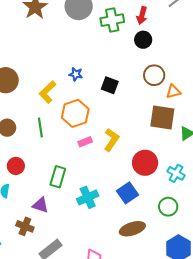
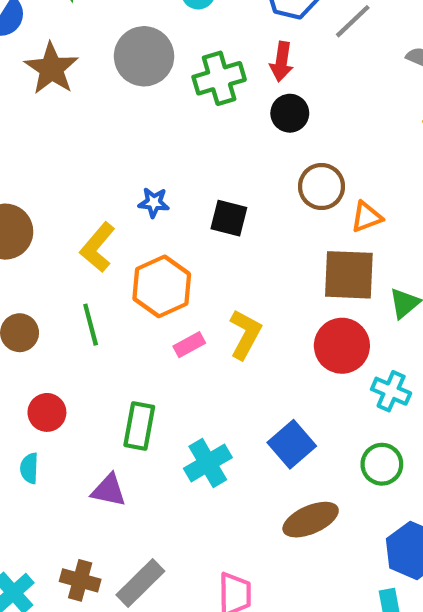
red circle: (145, 163) -> (342, 346), moved
brown cross: (25, 226) -> (80, 580), moved

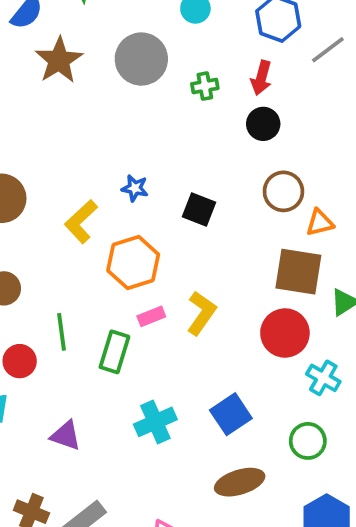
green cross: (219, 78) -> (205, 86), size x0.6
green line: (91, 325) -> (61, 332), moved
green rectangle: (139, 426) -> (114, 352), moved

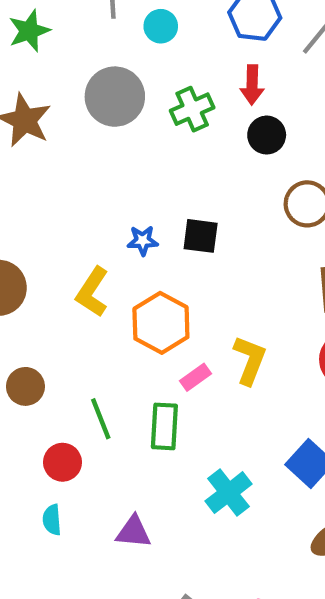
green cross: (205, 86) -> (192, 109), size x1.4
black square: (199, 210) -> (201, 236), moved

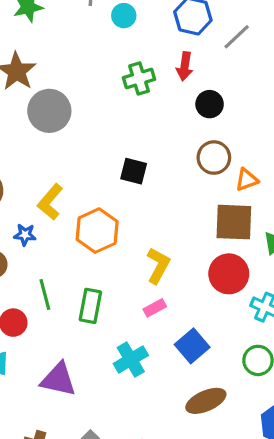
gray circle: (115, 97) -> (49, 111), moved
black circle: (267, 135) -> (210, 104), moved
blue star: (143, 241) -> (25, 235), moved
pink rectangle: (195, 377) -> (155, 308), moved
purple triangle: (134, 532) -> (58, 379), size x1.4

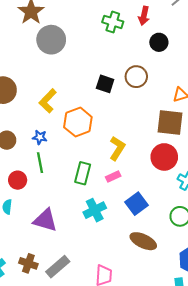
green cross: (139, 78) -> (113, 22), turned 30
brown circle: (214, 158) -> (136, 77), moved
blue star: (25, 235) -> (40, 137), moved
green rectangle: (90, 306) -> (83, 173), moved
brown ellipse: (206, 401) -> (143, 241), turned 45

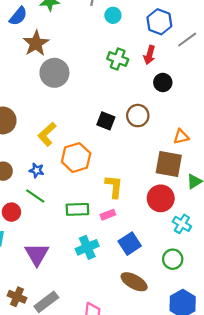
yellow L-shape: (117, 148) -> (114, 186), turned -30
green line: (40, 163) -> (35, 196), turned -48
green rectangle: (83, 173) -> (77, 209), turned 70
purple triangle: (45, 220) -> (37, 254), turned 40

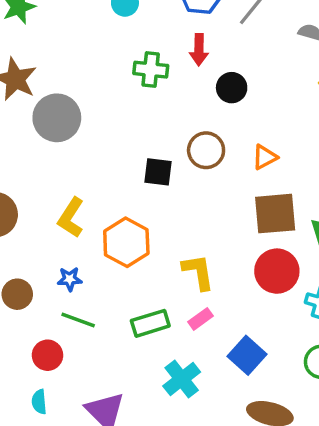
orange triangle: (181, 137) -> (265, 157), moved

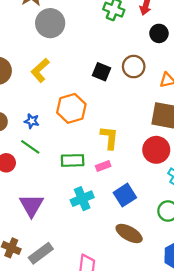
yellow L-shape: (71, 218) -> (40, 70), moved

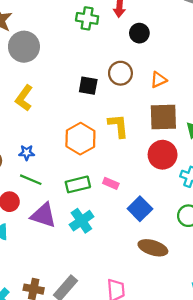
orange hexagon: (71, 108) -> (80, 139), moved
yellow L-shape: (109, 138) -> (118, 126), moved
pink rectangle: (103, 166) -> (111, 183), turned 56
cyan cross: (82, 199) -> (81, 221), moved
purple triangle: (31, 205) -> (43, 215), moved, turned -30

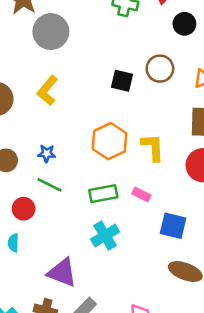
yellow L-shape: (118, 126) -> (153, 147), moved
blue square: (140, 209) -> (173, 226), turned -35
purple triangle: (43, 215) -> (62, 273), moved

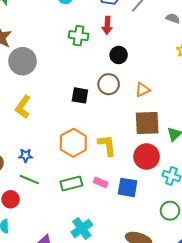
black circle: (184, 24) -> (119, 55), moved
blue square: (173, 226) -> (128, 187), moved
cyan cross: (105, 236) -> (82, 228), moved

